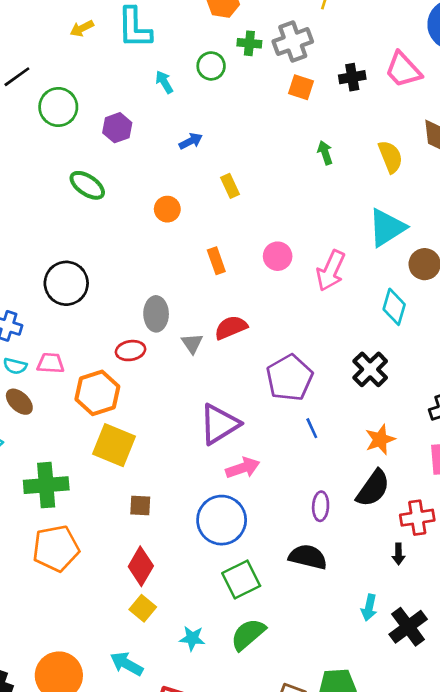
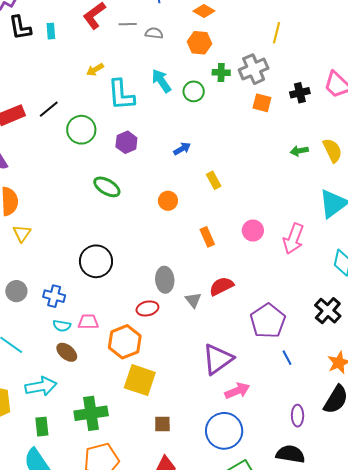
cyan L-shape: (134, 28) -> (121, 95), moved
cyan arrow: (164, 82) -> (161, 81), moved, size x1.4
green arrow: (325, 153) -> (299, 151), moved, turned -78

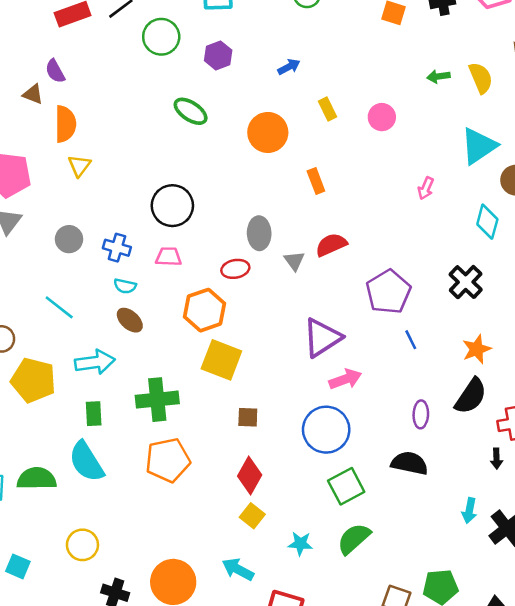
orange circle: (168, 201) -> (268, 132), size x1.6
pink circle: (253, 230) -> (382, 117), moved
pink arrow: (293, 239) -> (426, 188), size x0.6
pink trapezoid: (88, 322) -> (169, 257), moved

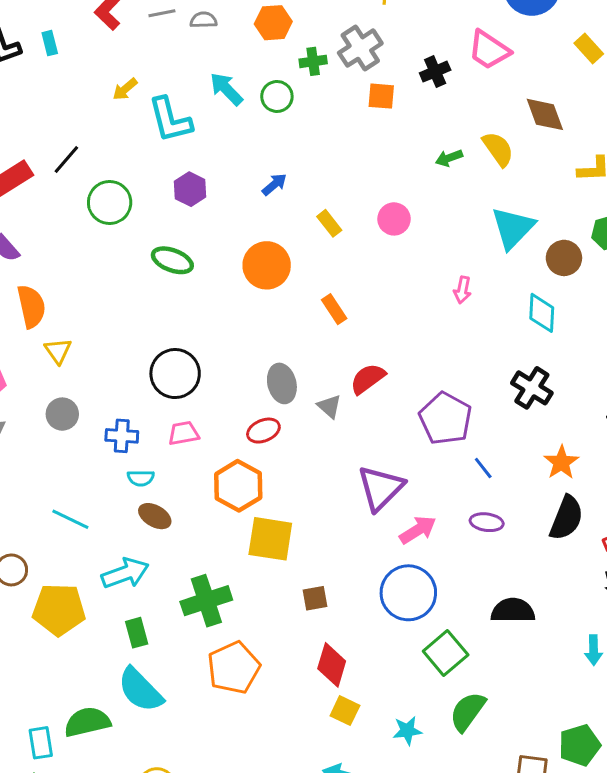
green circle: (161, 37) -> (110, 202), moved
gray circle: (69, 239) -> (62, 414), moved
purple ellipse: (421, 414) -> (487, 522), moved, turned -72

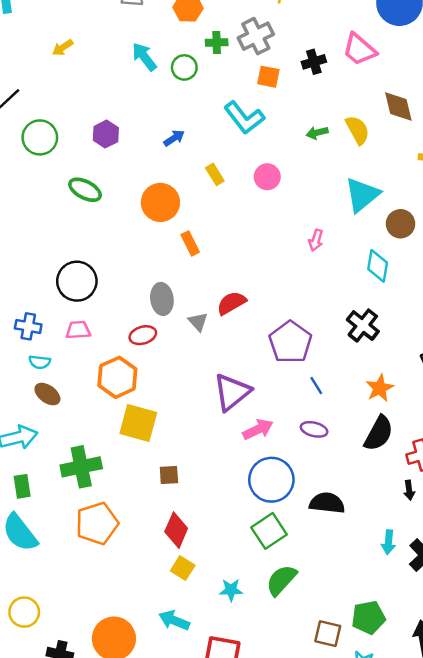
cyan L-shape: (170, 120) -> (244, 118), moved, turned -30
orange rectangle: (334, 309) -> (190, 243), moved
blue circle: (408, 593) -> (271, 480), moved

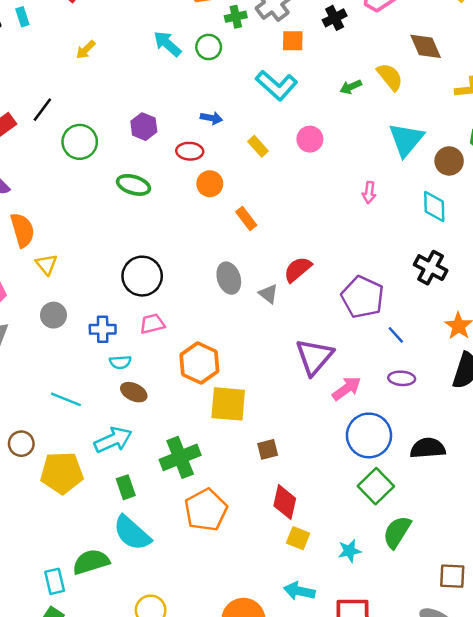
blue arrow: (174, 138) -> (212, 118), turned 55
orange circle: (160, 202) -> (210, 184), size x0.7
red ellipse: (143, 335) -> (190, 151), moved, turned 30

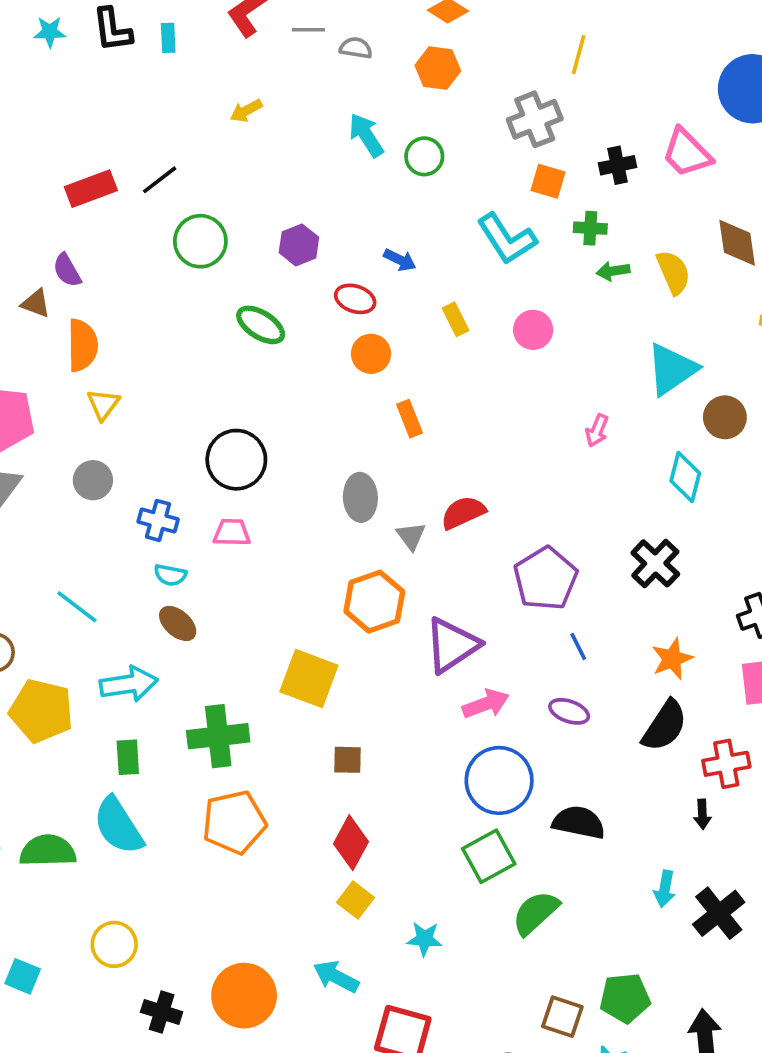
green cross: (236, 17) -> (590, 228), moved
orange hexagon: (199, 363) -> (374, 602), moved
green semicircle: (397, 532) -> (536, 913), moved

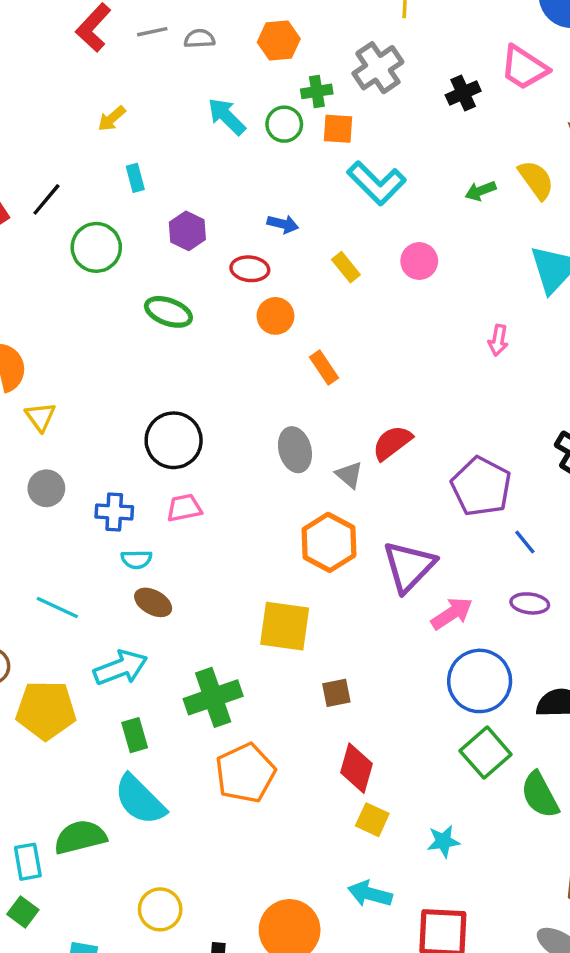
cyan rectangle: (168, 38) -> (135, 178), moved
orange square: (548, 181) -> (338, 129), moved
green cross: (590, 228) -> (317, 91), moved
green semicircle: (536, 913) -> (540, 795), turned -63

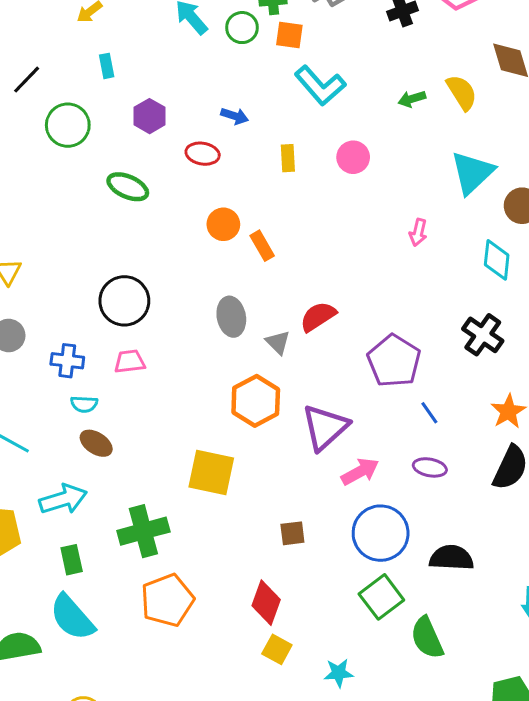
yellow rectangle: (346, 267) -> (288, 158), turned 32
orange circle: (276, 316) -> (223, 224), moved
brown square: (336, 693) -> (292, 533), moved

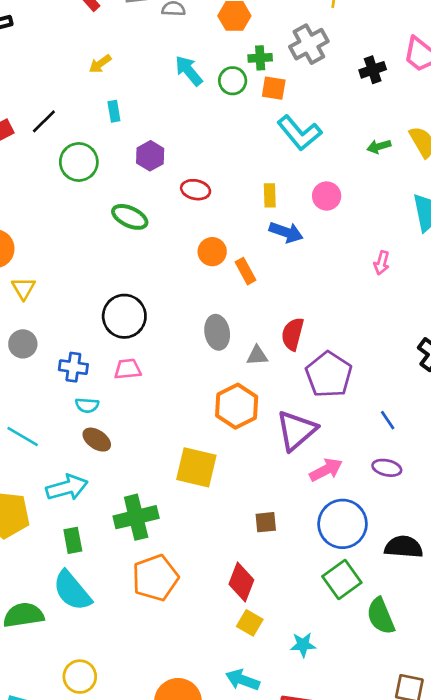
blue arrow: (235, 116) -> (286, 232), moved, size x1.4
red semicircle: (318, 317) -> (293, 334), turned -44
gray triangle: (278, 342) -> (257, 356), turned -50
purple pentagon: (394, 361) -> (329, 375), moved

